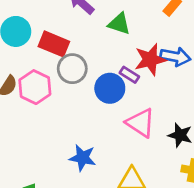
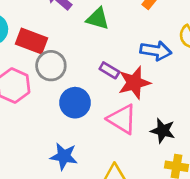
red star: (150, 60) -> (134, 83), moved
blue circle: (110, 88) -> (75, 103), moved

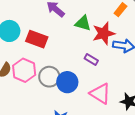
gray circle: (51, 66) -> (49, 77), moved
red star: (134, 83) -> (104, 33), moved

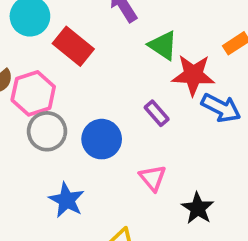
gray circle: (49, 77) -> (47, 131), moved
pink triangle: (100, 94) -> (153, 178), size x0.7

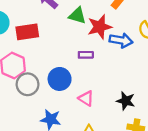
red rectangle: (73, 46) -> (27, 32), turned -30
purple rectangle: (157, 113) -> (86, 55), turned -32
pink triangle: (153, 178) -> (86, 98), moved

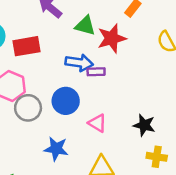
blue arrow: (121, 40) -> (79, 63), moved

